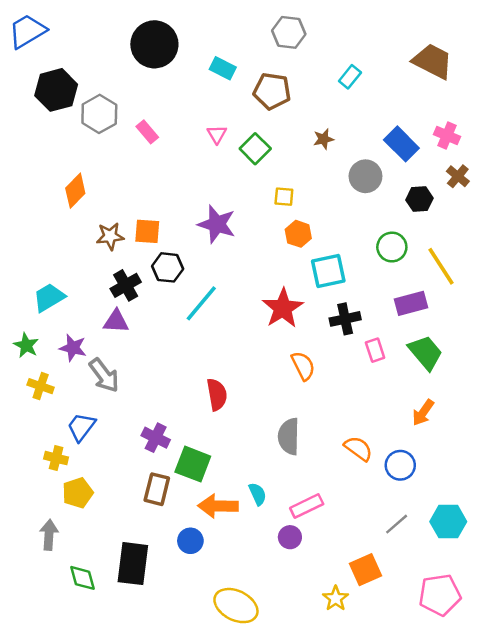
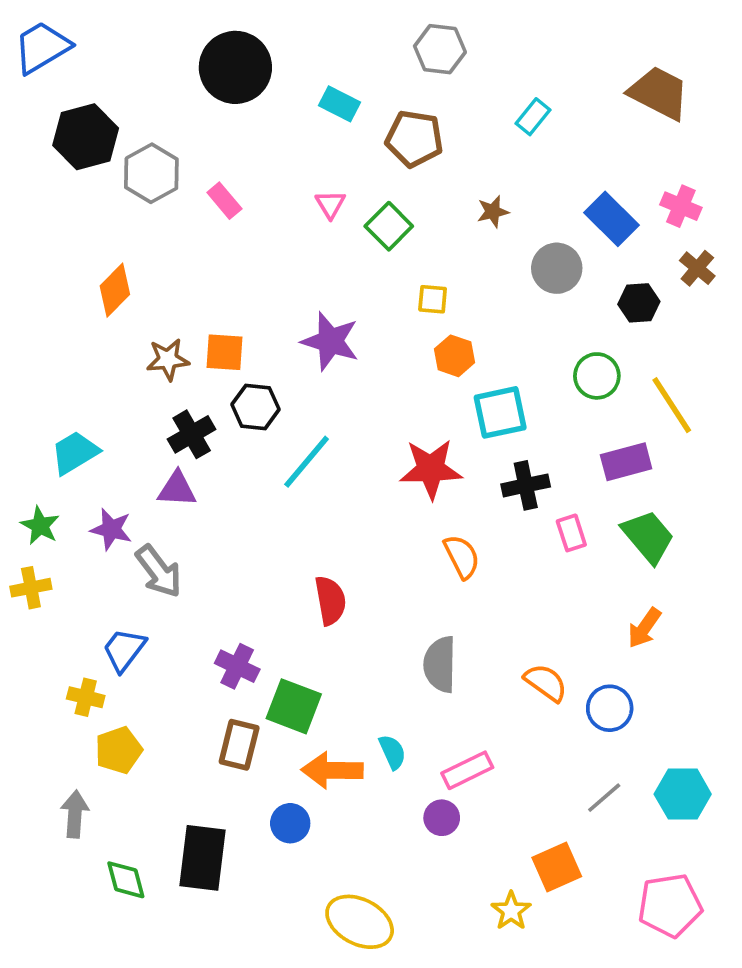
red star: (283, 308) -> (431, 469), turned 30
yellow cross: (41, 386) -> (31, 588), moved, turned -30

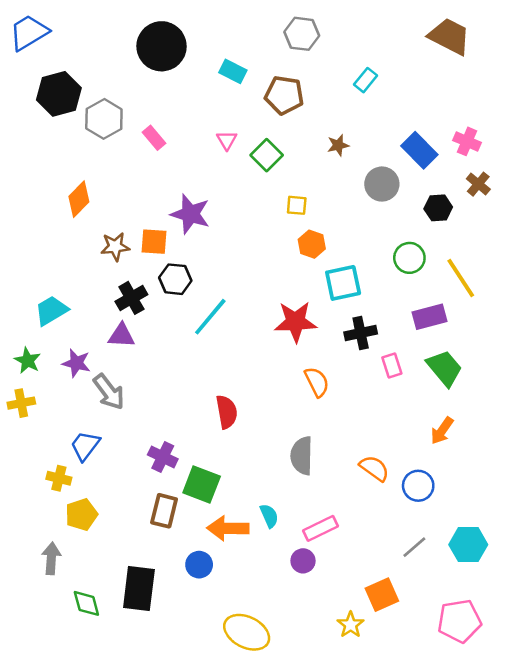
brown trapezoid: (659, 93) -> (449, 36), moved
purple star: (330, 341) -> (190, 214), moved

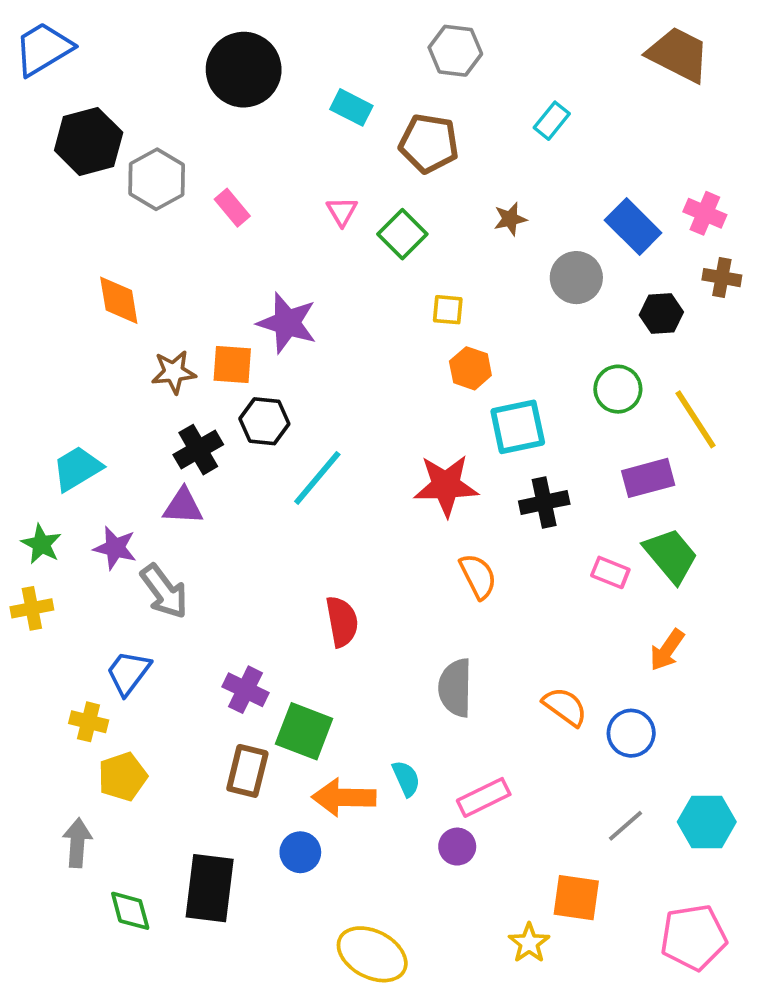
brown cross: (478, 184) -> (722, 278), turned -30
orange diamond: (79, 199) -> (119, 300), turned -54
pink rectangle: (392, 366) -> (610, 572), moved, turned -50
orange square: (382, 595) -> (576, 898), turned 32

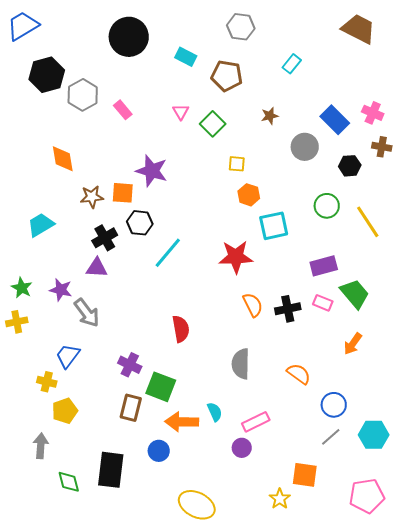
cyan trapezoid: (77, 468) -> (41, 225), moved
purple rectangle: (648, 478) -> (324, 266), moved
black cross: (544, 503) -> (288, 309), moved
blue circle: (631, 733) -> (334, 405), moved

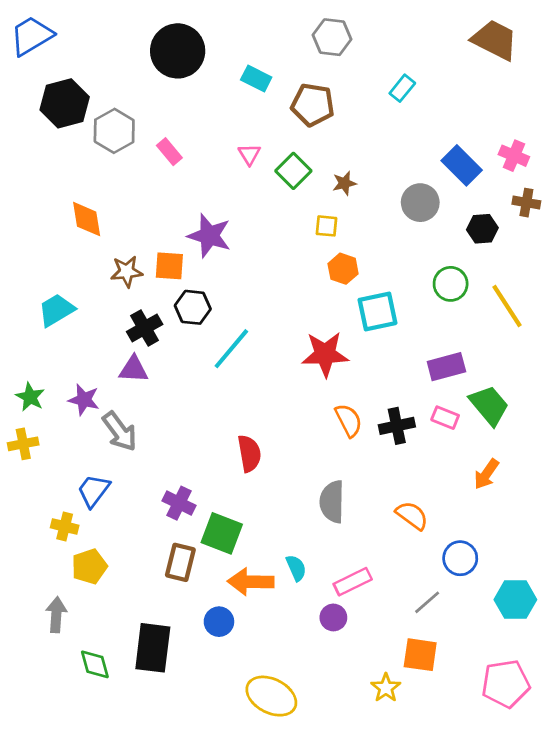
brown star: (270, 116) -> (344, 183), moved
gray line: (331, 437) -> (427, 602), moved

